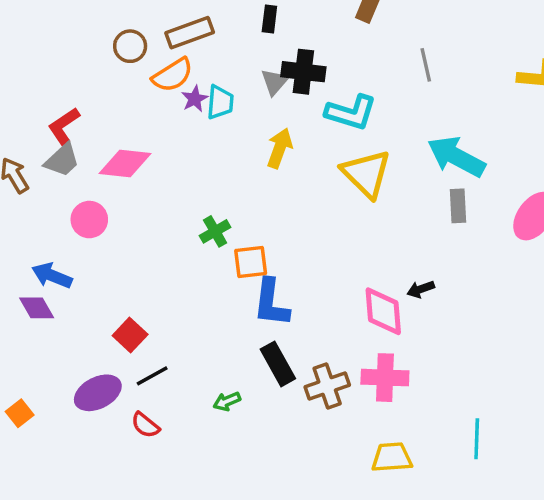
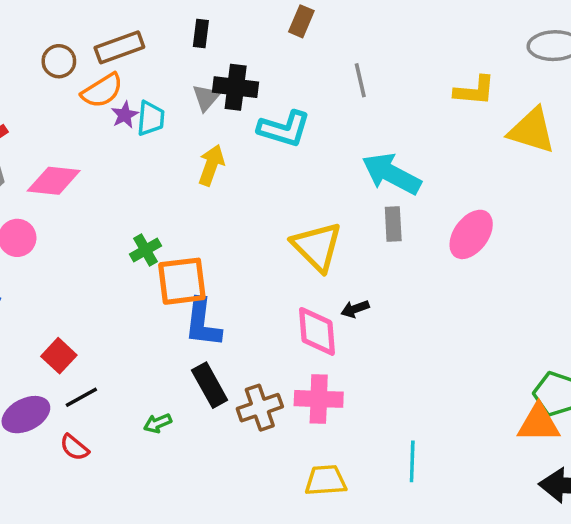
yellow triangle: (366, 174) -> (317, 247), moved
orange square: (251, 262) -> (182, 281), size x1.4

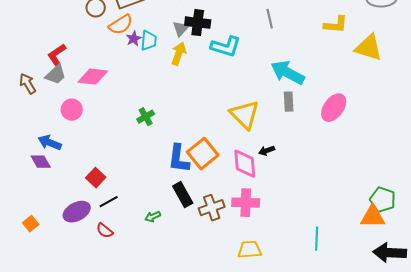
yellow arrow: (211, 165) -> (179, 54), moved
orange square: (182, 281) -> (203, 154), moved, turned -32
cyan line: (412, 461) -> (317, 239), moved

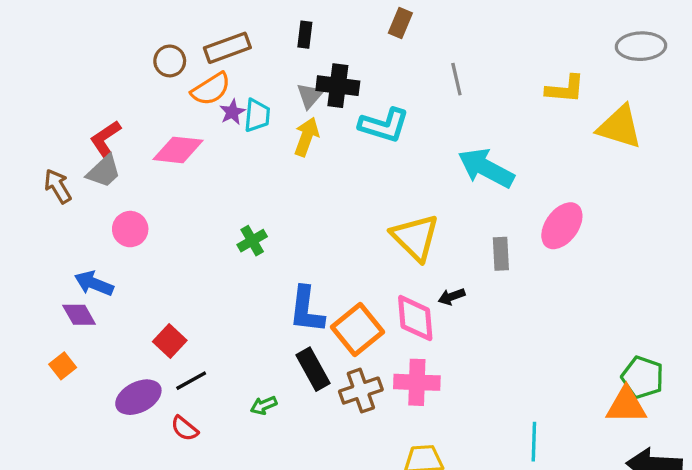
pink diamond: (93, 77) -> (178, 150), moved
gray rectangle: (289, 102) -> (501, 254), moved
orange square: (203, 154) -> (358, 330), moved
orange square: (31, 224) -> (63, 366), moved

